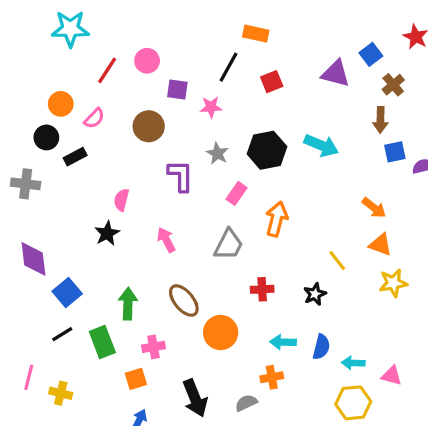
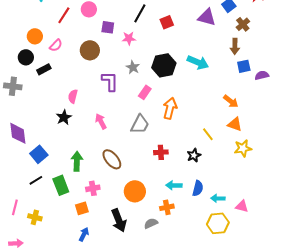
orange circle: (221, 332) -> (135, 191), moved

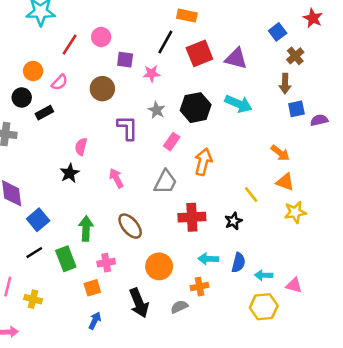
purple triangle: (207, 17) -> (236, 58), moved
red square: (167, 22) -> (199, 53), size x1.5
red cross: (161, 152) -> (192, 217), size x1.5

